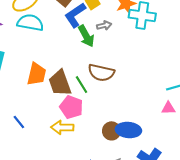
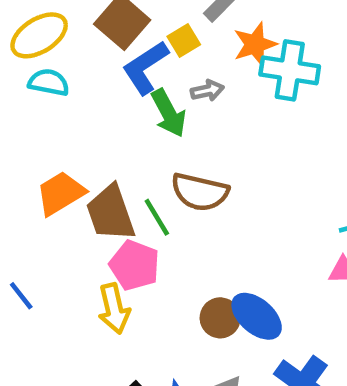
cyan semicircle: (30, 23) -> (49, 82), size x0.7
orange trapezoid: (37, 74) -> (60, 193), turned -135
yellow arrow: (62, 127) -> (114, 309), turned -105
blue ellipse: (128, 130) -> (257, 316), turned 35

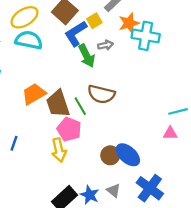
cyan semicircle: (49, 82) -> (29, 40), size x1.4
blue line: (21, 296) -> (14, 143), turned 56

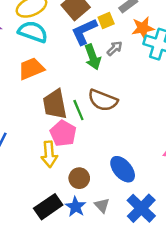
gray arrow: (106, 45) -> (114, 48), turned -40
orange trapezoid: (34, 94) -> (31, 69), moved
brown circle: (110, 155) -> (79, 178), moved

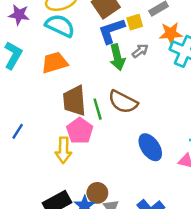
blue ellipse: (123, 169) -> (150, 147), moved
brown circle: (79, 178) -> (97, 193), moved

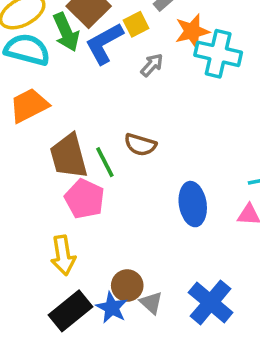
green arrow: (117, 57) -> (66, 32), moved
brown semicircle: (123, 102) -> (140, 145), size x0.7
blue ellipse: (150, 147) -> (193, 204), turned 36
yellow arrow: (63, 150) -> (63, 255), moved

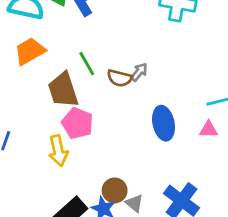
gray arrow: (152, 65) -> (139, 72), moved
green line: (105, 162) -> (87, 64), moved
yellow arrow: (63, 255) -> (58, 151), moved

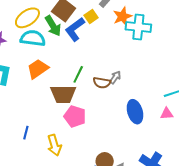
green line: (87, 64) -> (78, 74), turned 60
brown trapezoid: (63, 90) -> (63, 94), turned -68
yellow arrow: (58, 151) -> (54, 145), moved

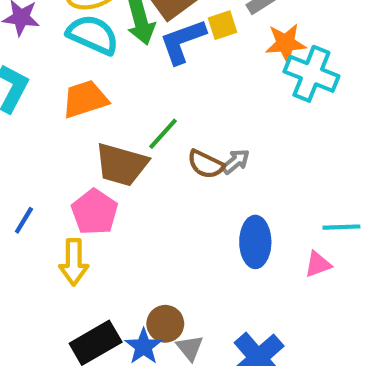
pink triangle: (167, 114) -> (318, 264), turned -32
pink pentagon: (75, 116) -> (95, 212), moved

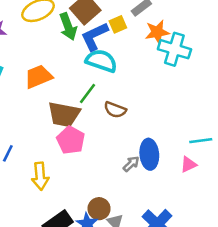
cyan semicircle: (93, 35) -> (101, 61), moved
gray arrow: (236, 162) -> (131, 164), moved
pink pentagon: (95, 212) -> (71, 140), moved

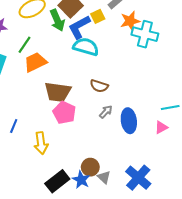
green line: (88, 94) -> (25, 45), moved
gray arrow: (131, 164) -> (106, 112), moved

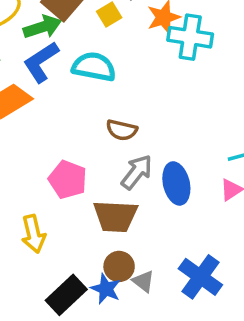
green arrow: (57, 20) -> (42, 27), turned -80
blue L-shape: (79, 27) -> (41, 62), moved
brown trapezoid: (58, 92) -> (115, 216), moved
gray arrow: (106, 112) -> (137, 172), size x1.5

